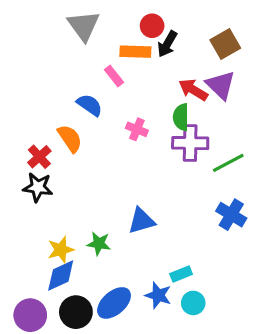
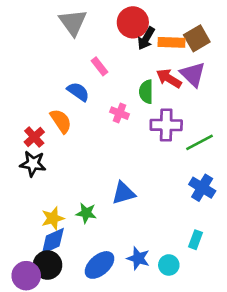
red circle: (152, 26) -> (133, 22), size x1.5
orange rectangle: (135, 52) -> (171, 42), moved
green semicircle: (181, 117) -> (146, 92), moved
cyan rectangle: (181, 274) -> (195, 240), moved, turned -48
black circle: (76, 312) -> (48, 265), moved

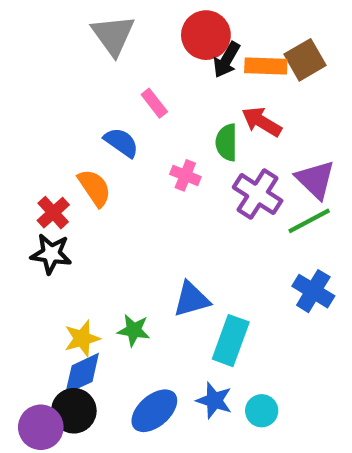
purple triangle: (193, 74) -> (315, 180), moved
purple cross: (166, 125) -> (258, 194), turned 32
cyan rectangle: (195, 240) -> (231, 341), moved, size x1.6

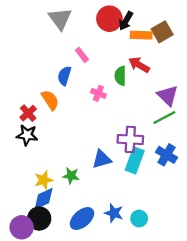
black arrow: (227, 60) -> (126, 21), moved
blue semicircle: (121, 142) -> (64, 76), turned -108
purple cross: (258, 194) -> (130, 139), moved, turned -30
cyan rectangle: (231, 341) -> (135, 160), moved

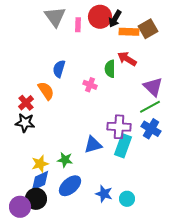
pink rectangle: (82, 55) -> (78, 25), moved, turned 40
blue cross: (167, 155) -> (151, 129), moved
blue ellipse: (82, 219) -> (70, 186), moved

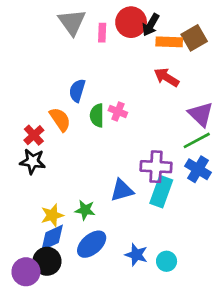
green semicircle: (110, 69) -> (97, 115), moved

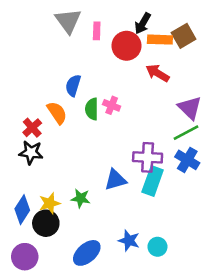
red circle: (131, 22) -> (126, 46), moved
blue diamond: (52, 238) -> (22, 210), moved, turned -32
blue ellipse: (92, 244) -> (87, 253), moved
black circle: (47, 261) -> (46, 223), moved

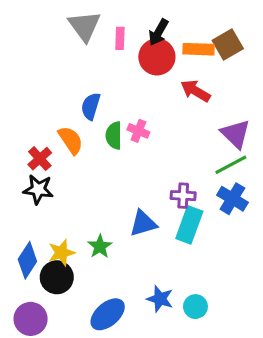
black arrow: (143, 23) -> (158, 32), moved
purple cross: (148, 157) -> (183, 196), size x0.7
green star: (81, 198) -> (100, 246), turned 30

